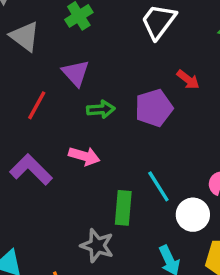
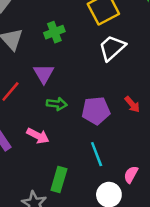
red arrow: (188, 80) -> (132, 104), moved
cyan line: (158, 186) -> (97, 154), moved

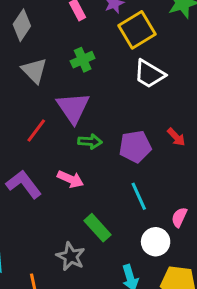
white trapezoid: (112, 48) -> (149, 74), turned -104
purple triangle: (44, 74) -> (73, 108), size x1.4
green rectangle: (59, 179) -> (97, 228), turned -55

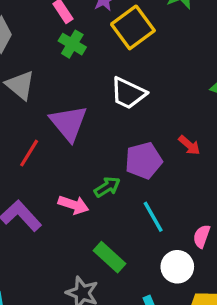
green cross: (83, 60) -> (72, 44), moved, turned -30
white trapezoid: (149, 74) -> (128, 93), moved
green arrow: (90, 141) -> (107, 187), moved, turned -30

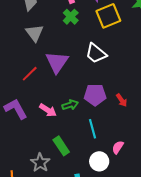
red arrow: (189, 145) -> (122, 100), moved

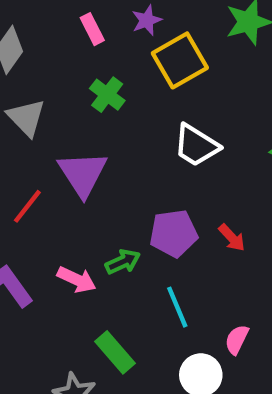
green cross: (71, 17) -> (107, 95), moved
white trapezoid: (96, 53) -> (196, 145), moved

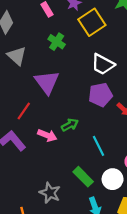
red line: (27, 206) -> (24, 111), moved
purple pentagon: (174, 233) -> (100, 95), moved
green rectangle: (115, 352) -> (83, 177), moved

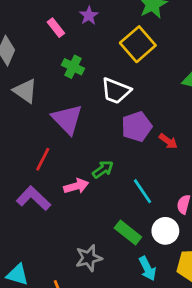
yellow square: (92, 22) -> (138, 44), moved
white trapezoid: (103, 64) -> (116, 91), moved
pink arrow: (47, 135) -> (76, 186), turned -30
gray star: (50, 193) -> (89, 258), turned -30

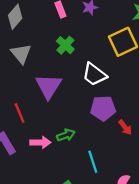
red line: (43, 159) -> (20, 113), turned -66

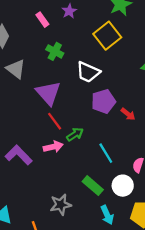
red line: (20, 113) -> (55, 121), moved

